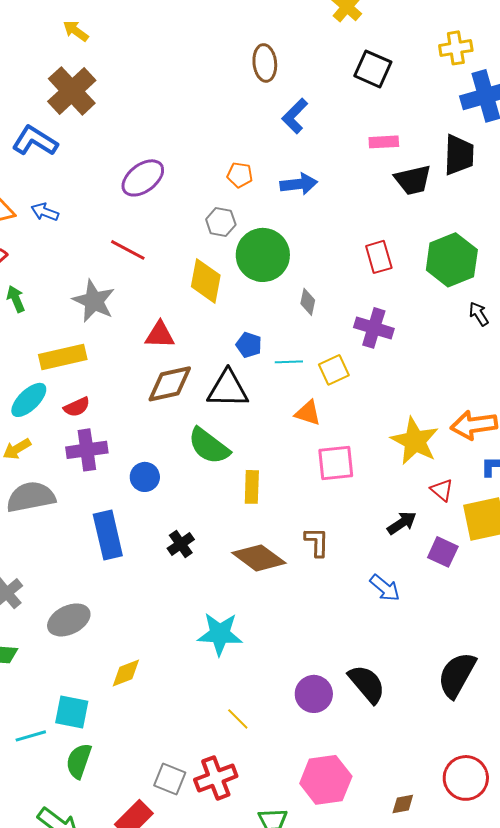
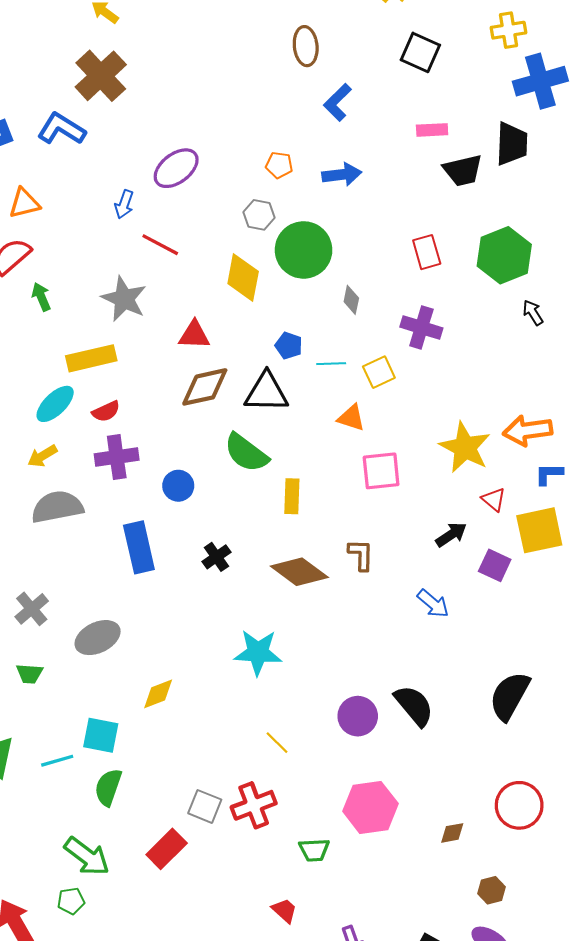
blue arrow: (45, 212) -> (124, 204), moved, turned -92

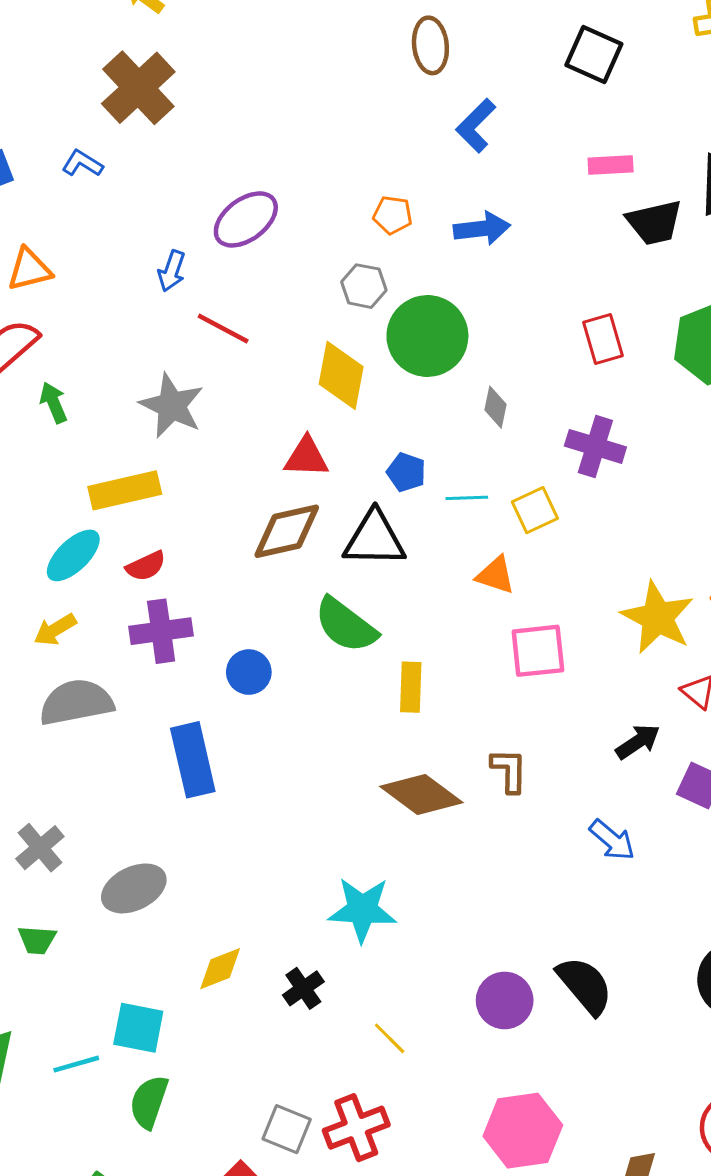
blue L-shape: (61, 129) -> (82, 163), size x0.6
red triangle: (194, 335) -> (306, 457), moved
black cross: (216, 557) -> (303, 988), moved

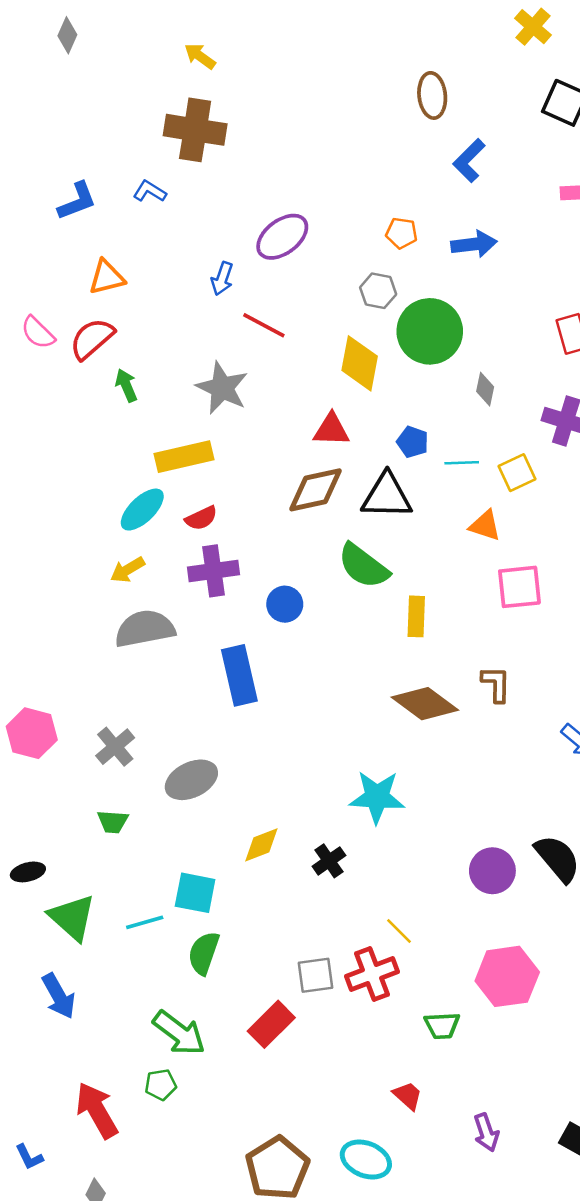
brown cross: (138, 88) -> (195, 130), turned -38
yellow line: (390, 1038) -> (399, 931), moved
gray square: (287, 1129) -> (315, 975), turned -30

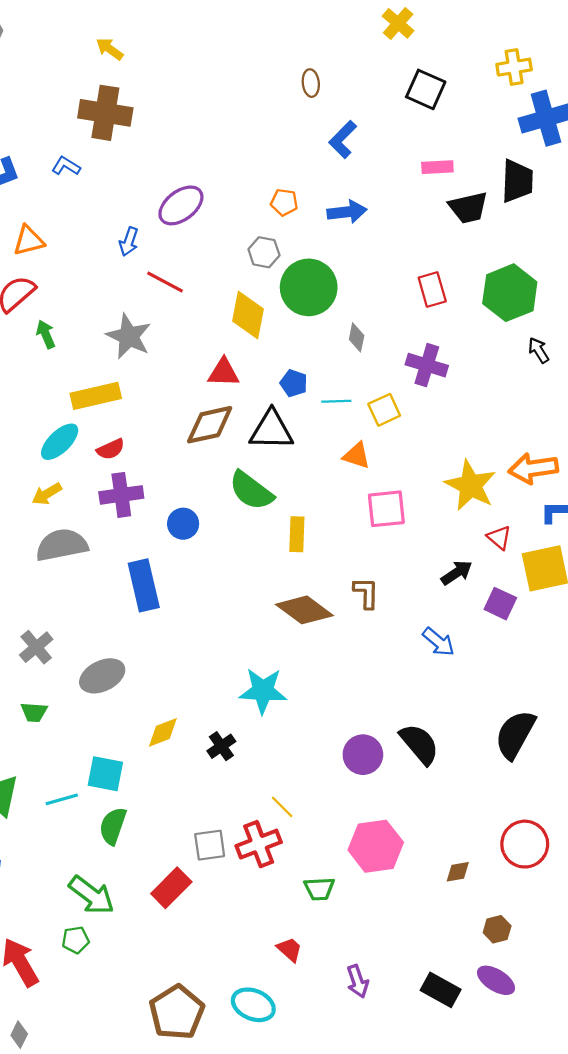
brown ellipse: (432, 95) -> (311, 83), size x0.7

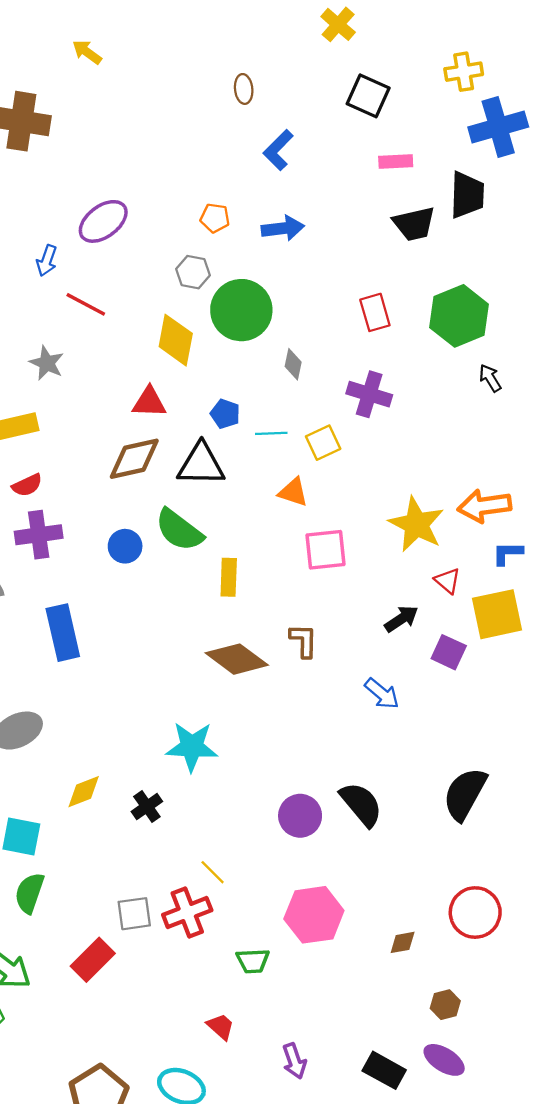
yellow arrow: (110, 49) -> (87, 52), moved
pink rectangle: (437, 167) -> (396, 162), moved
gray star: (129, 336) -> (47, 363), size x0.7
blue circle: (183, 524) -> (125, 546), moved

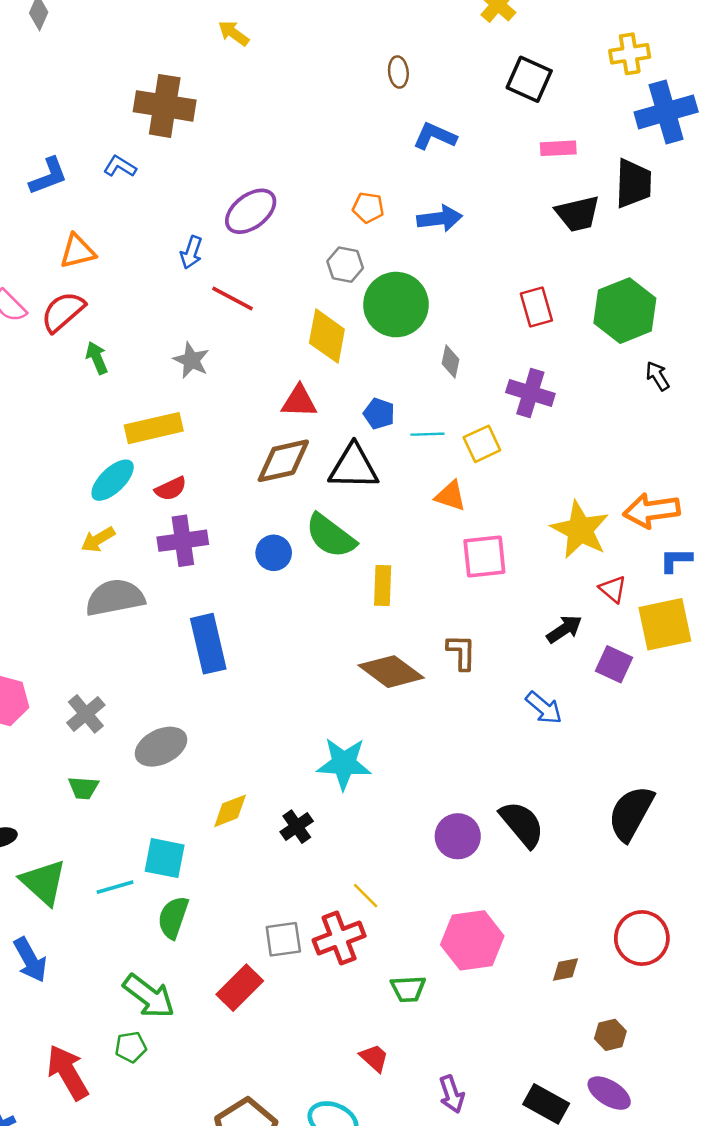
blue L-shape: (278, 150) -> (435, 136), turned 69

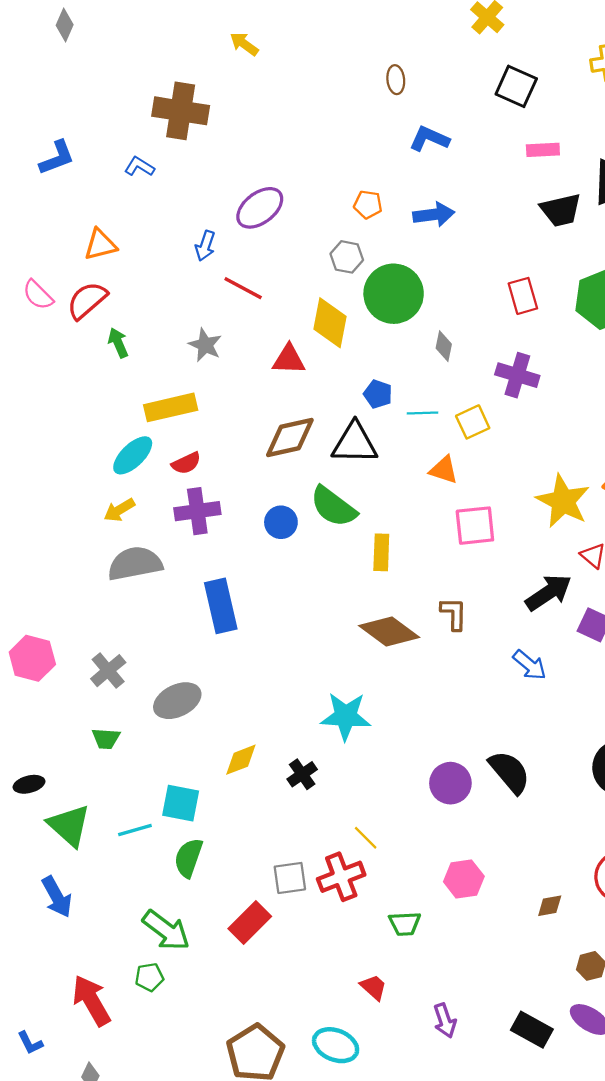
blue L-shape: (48, 176) -> (57, 158), moved
red triangle: (299, 401) -> (289, 359), moved
black arrow: (564, 629) -> (549, 592), size x1.4
pink hexagon: (472, 940) -> (464, 879), size x0.7

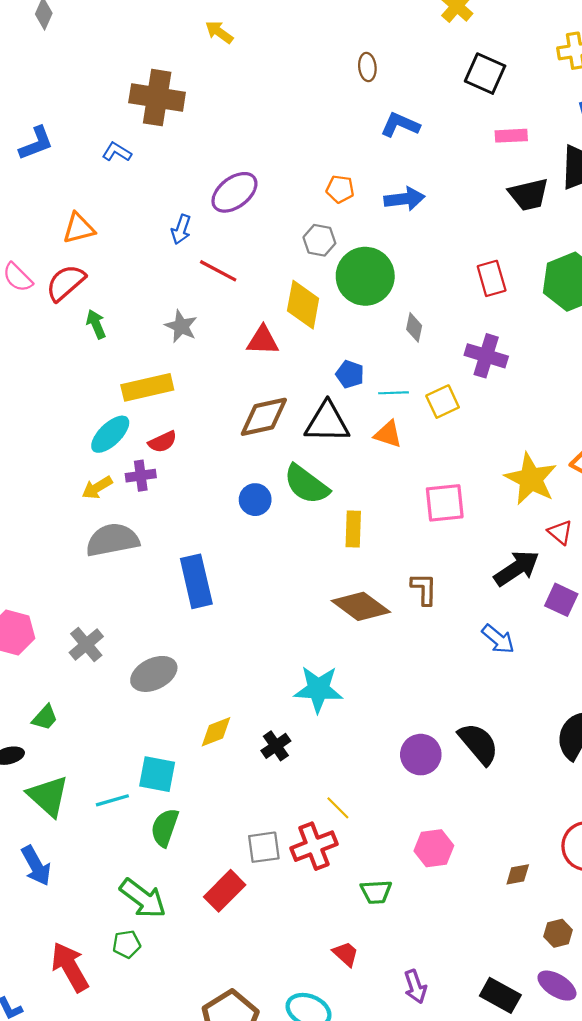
orange triangle: (444, 470) -> (388, 434), moved
purple cross: (197, 511) -> (141, 476), moved, size x0.7
green trapezoid: (106, 739) -> (45, 718), moved, turned -52

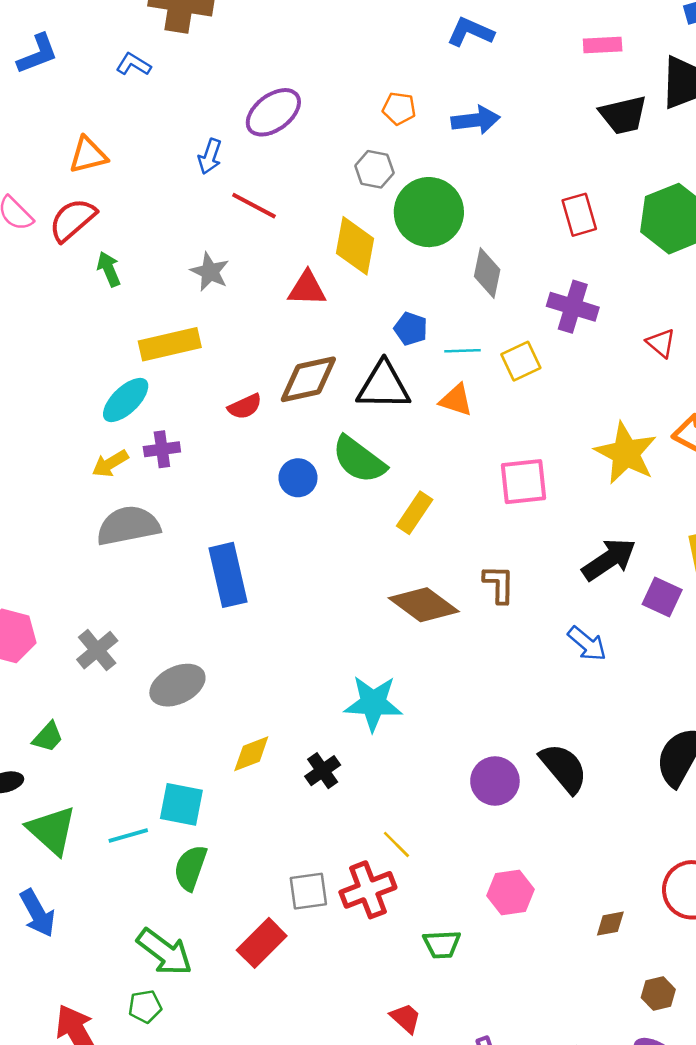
gray diamond: (414, 327) -> (487, 273), size x1.4
red semicircle: (163, 442) -> (245, 406), moved
yellow rectangle: (353, 529) -> (415, 513), turned 32
red triangle: (560, 532) -> (661, 343), moved

